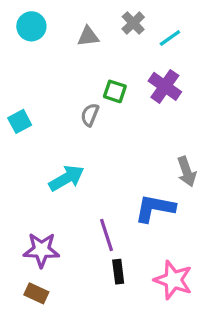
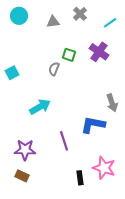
cyan line: (170, 38) -> (110, 23), moved
black rectangle: (118, 272) -> (80, 178), moved

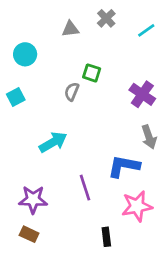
cyan circle: (19, 16) -> (25, 54), moved
purple cross: (99, 52) -> (142, 94), moved
pink star: (104, 168) -> (137, 206), moved, turned -30

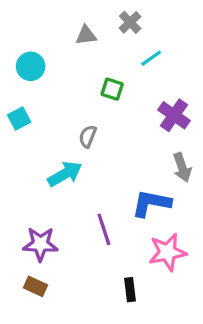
cyan line: (146, 30) -> (151, 58), moved
gray semicircle: (72, 92) -> (88, 136), moved

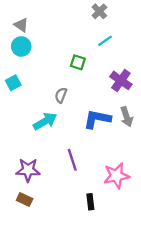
gray cross: (130, 22) -> (99, 11), moved
gray triangle: (86, 35) -> (21, 25), moved, turned 42
blue L-shape: (151, 203) -> (97, 119), moved

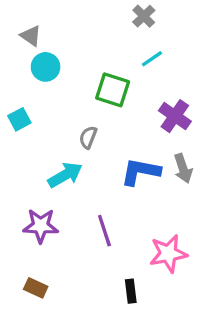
cyan circle: (21, 46) -> (46, 67), moved
green square: (78, 62) -> (113, 90), size x1.5
purple star: (28, 170) -> (41, 226), moved

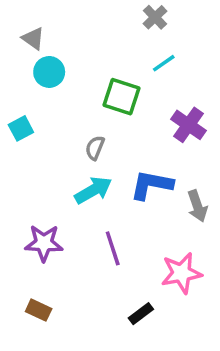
gray arrow: (183, 168) -> (197, 206), moved
cyan arrow: (65, 175) -> (93, 190), moved
black rectangle: (131, 291) -> (141, 314), turned 60

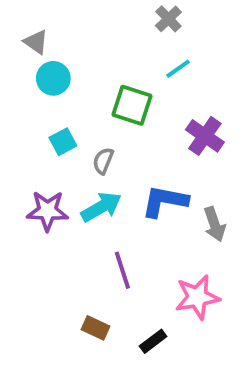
cyan square: (21, 128) -> (63, 142), moved
purple star: (44, 243) -> (48, 211), moved
brown rectangle: (39, 310) -> (96, 328), moved

